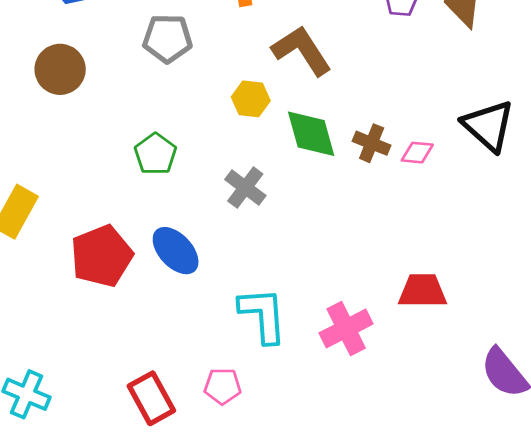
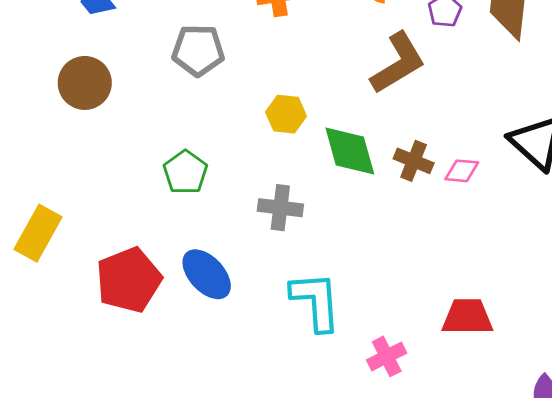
brown L-shape: (302, 51) -> (398, 63), moved, turned 92
gray cross: (245, 187) -> (280, 208), turned -30
cyan L-shape: (263, 315) -> (316, 301), moved
pink cross: (346, 328) -> (387, 356), size x0.7

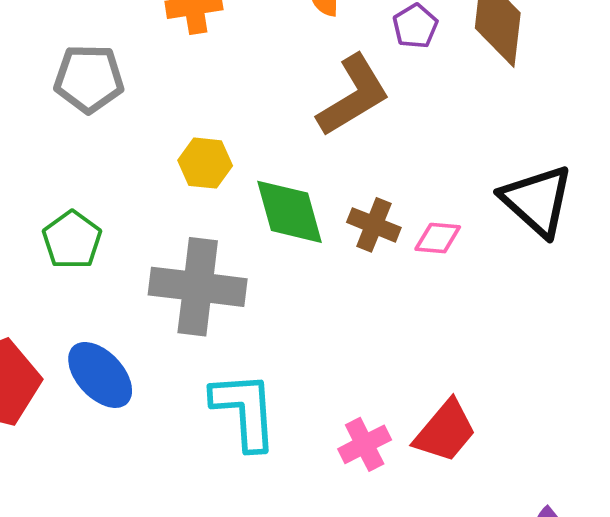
gray cross: (280, 208) -> (198, 287), size x1.6
red trapezoid: (467, 317) -> (445, 431), turned 130
pink cross: (387, 356) -> (365, 444), moved

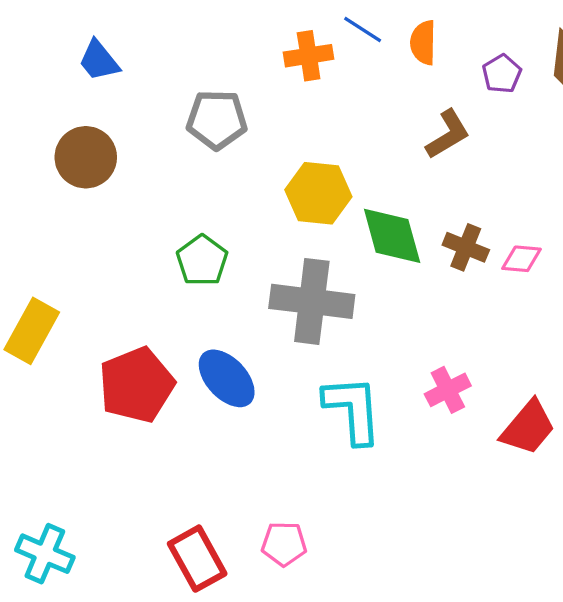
brown L-shape: (353, 96) -> (448, 134), size x0.7
yellow hexagon: (205, 163) -> (318, 193), size x1.4
pink cross: (365, 444) -> (448, 390), moved

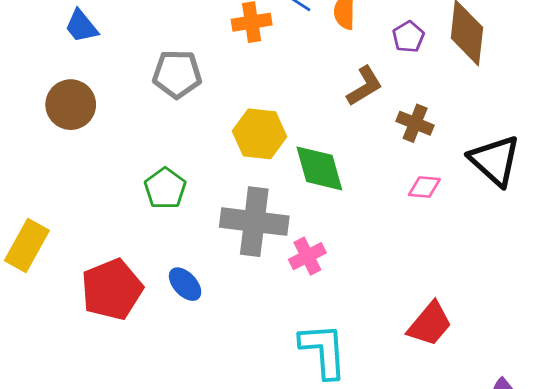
brown cross: (466, 247) -> (415, 123), moved
blue ellipse: (227, 378) -> (185, 284), size x0.7
pink cross: (448, 390) -> (307, 256), moved
cyan L-shape: (353, 410) -> (323, 351), moved

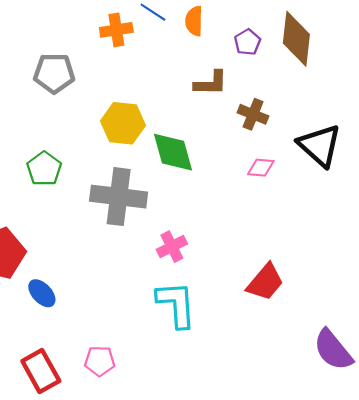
brown L-shape: (365, 86) -> (211, 83), turned 32
pink cross: (307, 256) -> (172, 247), moved
blue ellipse: (185, 284) -> (42, 293), moved

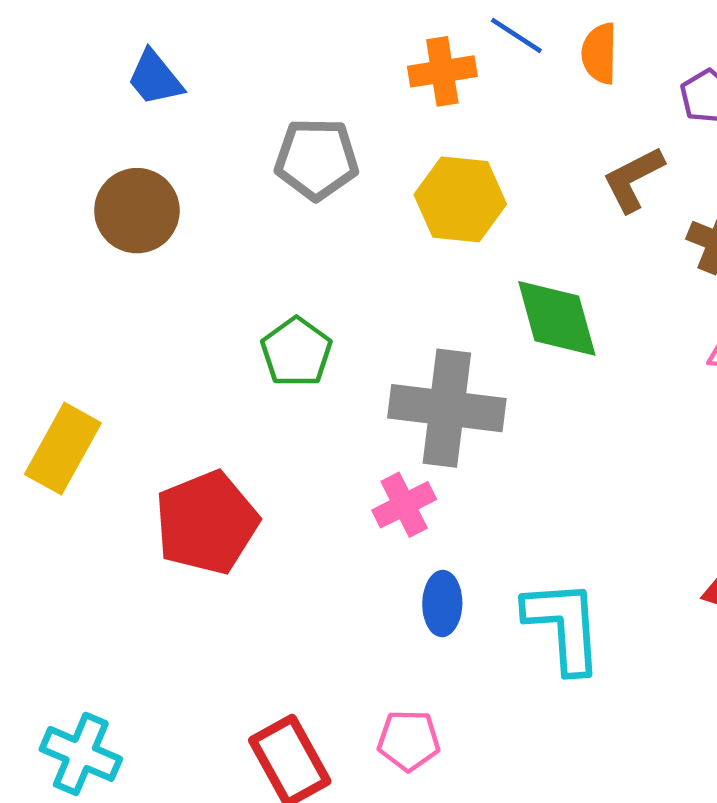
brown L-shape: (211, 83) -> (633, 179), turned 152
yellow hexagon: (123, 123) -> (460, 199), moved
pink cross: (172, 247) -> (404, 505), moved
blue ellipse: (42, 293) -> (442, 604), moved, turned 44

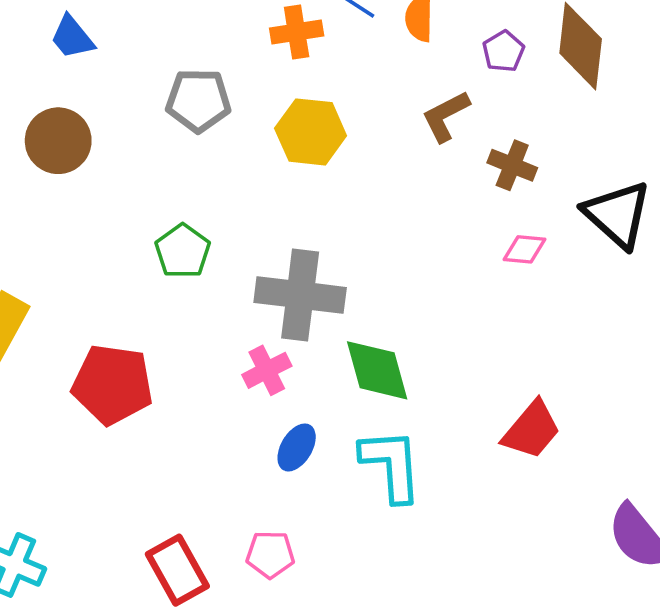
green diamond: (557, 318) -> (377, 370), moved
red pentagon: (207, 523) -> (113, 384), turned 30
blue ellipse: (442, 604) -> (297, 447), turned 30

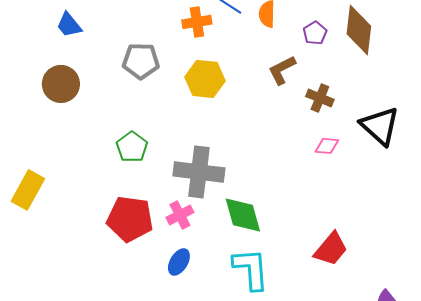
red pentagon: (113, 384) -> (130, 219), moved
blue ellipse: (297, 447) -> (179, 262), moved

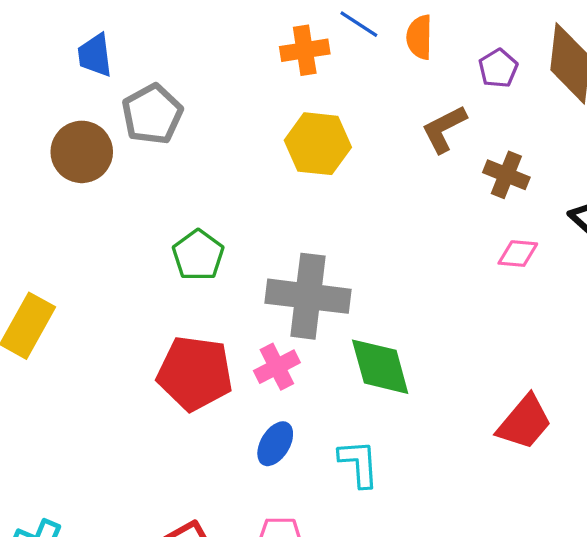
blue trapezoid: (69, 25) -> (95, 55), turned 32
gray pentagon: (141, 61) -> (152, 114), moved, turned -30
cyan L-shape: (251, 269) -> (359, 463), moved, size x0.7

